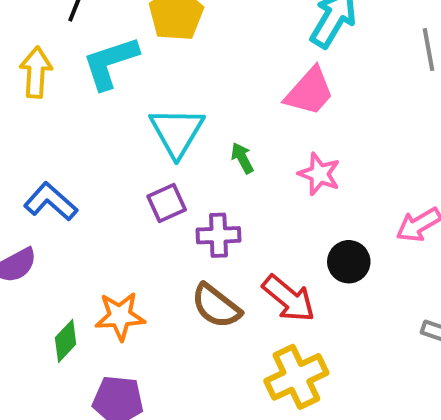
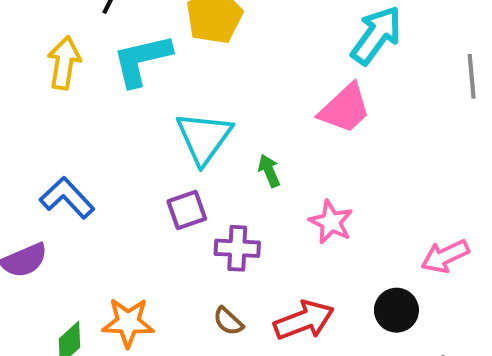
pink star: (319, 174) -> (331, 222), moved
black circle: (349, 262) -> (396, 310), moved
red arrow: (289, 298) -> (304, 320), turned -66
brown semicircle: (216, 306) -> (228, 321), size x0.6

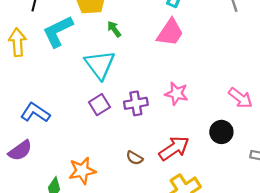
green arrow: (269, 171) -> (114, 29), moved
purple cross: (237, 248) -> (136, 103), moved
pink arrow: (445, 256) -> (240, 98), turned -105

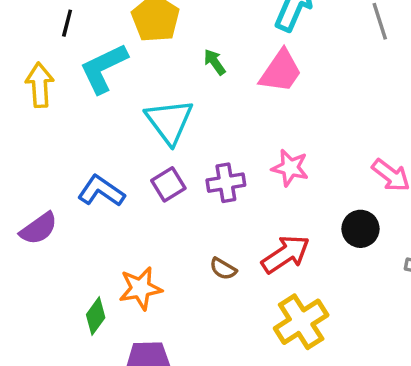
green arrow: (114, 29) -> (215, 62), moved
blue L-shape: (35, 113) -> (101, 191), moved
purple semicircle: (20, 151) -> (39, 229), moved

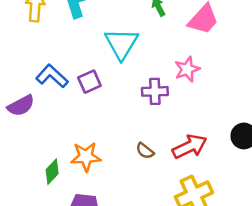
pink star: (290, 168) -> (187, 69), moved, turned 30
purple square: (168, 184) -> (89, 82), moved
blue L-shape: (101, 191) -> (52, 76), moved

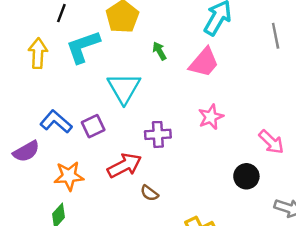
pink star: (187, 69) -> (211, 117), moved
red arrow: (190, 147) -> (124, 165), moved
orange star: (86, 157) -> (69, 176), moved

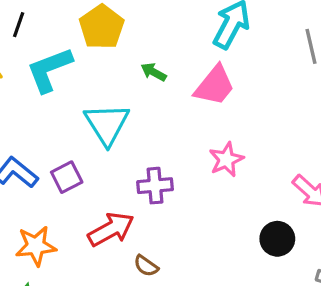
green arrow: (159, 51) -> (154, 72), turned -30

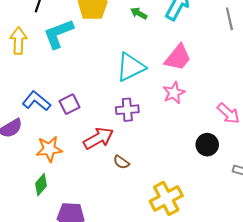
green arrow: (154, 72) -> (139, 13), moved
pink trapezoid: (215, 86) -> (178, 57), moved
cyan triangle: (107, 124) -> (131, 67), moved, turned 36

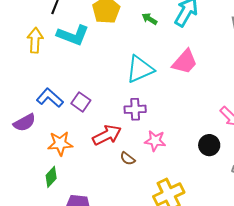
cyan L-shape: (58, 34) -> (73, 35), turned -140
pink star: (174, 93) -> (155, 141), moved, turned 30
purple square: (70, 104) -> (81, 102), turned -30

